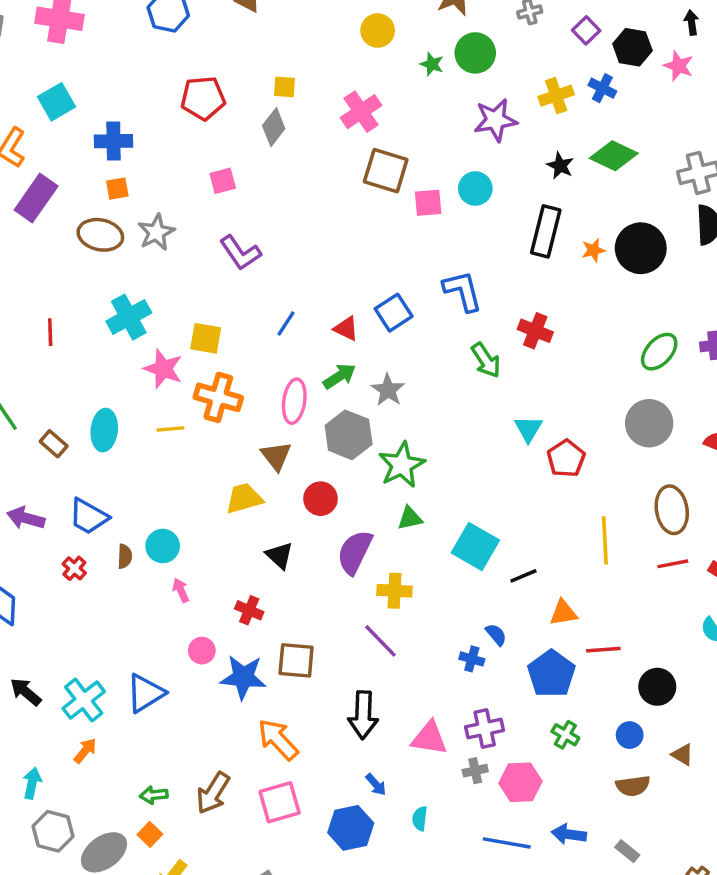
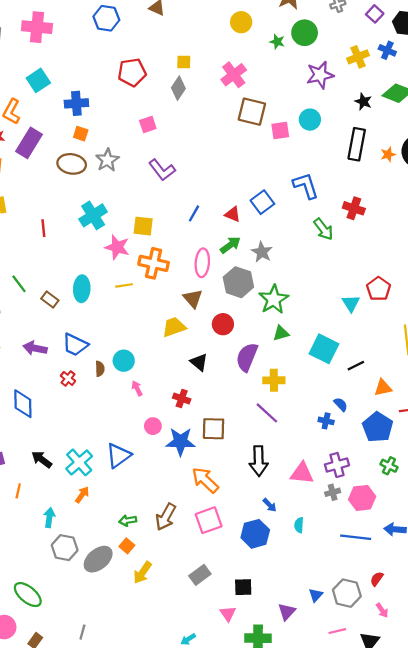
orange square: (117, 189) -> (81, 134), turned 32
cyan triangle: (528, 429) -> (351, 303), moved

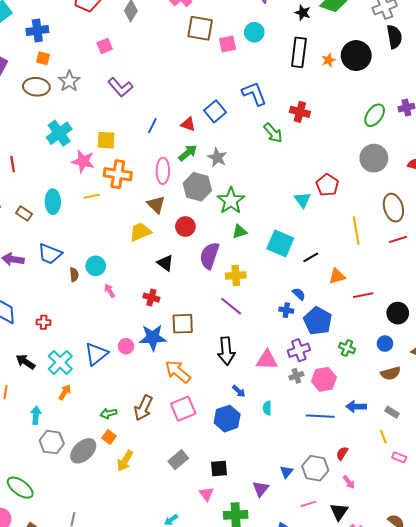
red line: (43, 228) -> (13, 164), moved
red cross: (68, 378) -> (44, 322), moved, turned -32
pink circle: (153, 426) -> (126, 346), moved
blue pentagon: (378, 427) -> (318, 321), moved

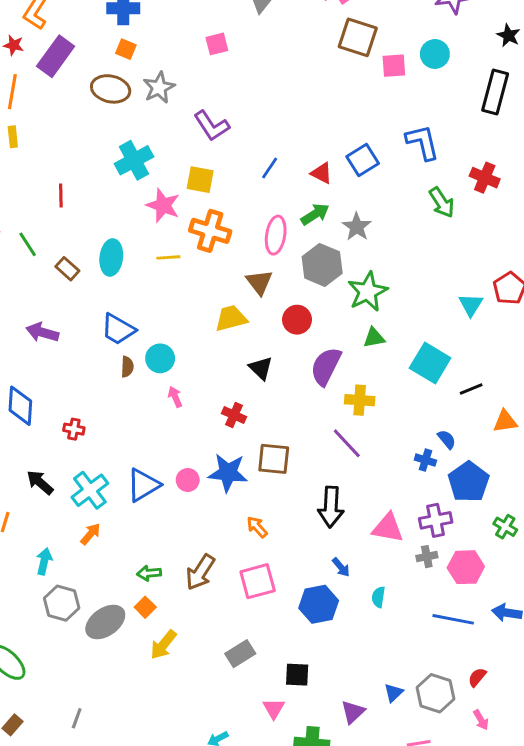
purple L-shape: (120, 87) -> (212, 126), moved
blue trapezoid: (50, 254) -> (118, 329), moved
orange arrow: (178, 372) -> (257, 527), size x0.6

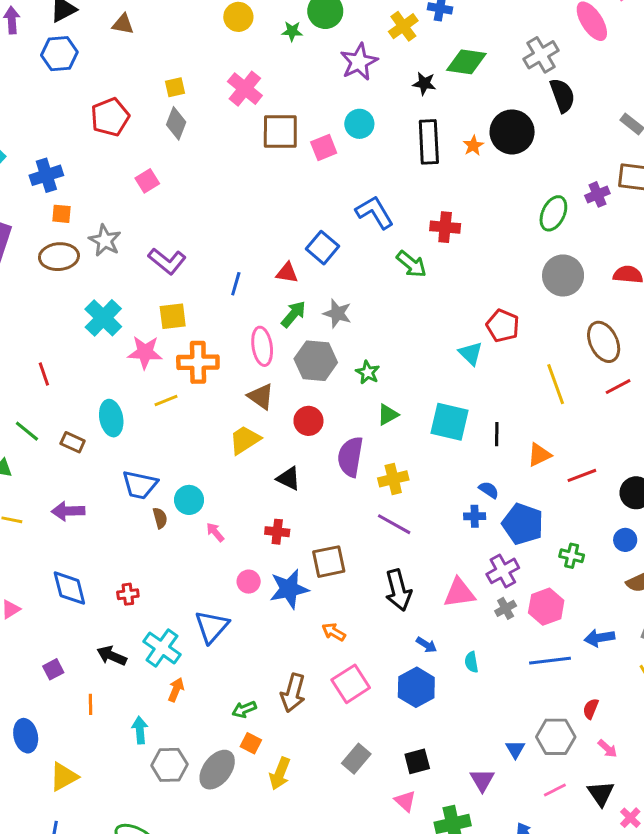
green star: (368, 292) -> (368, 372), size x0.6
black line: (471, 389) -> (497, 434), turned -50
pink circle: (188, 480) -> (249, 582), moved

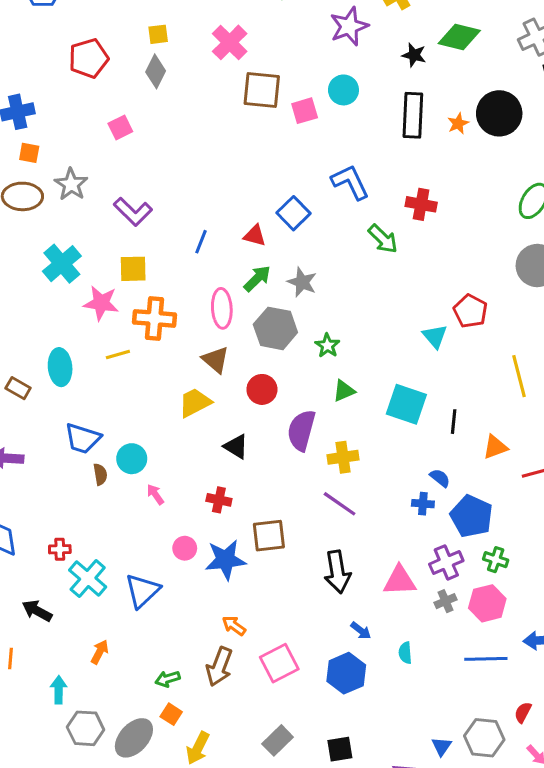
green cross: (572, 556) -> (496, 560), moved
orange arrow: (334, 632) -> (234, 626), moved
cyan cross: (162, 648) -> (88, 579), moved

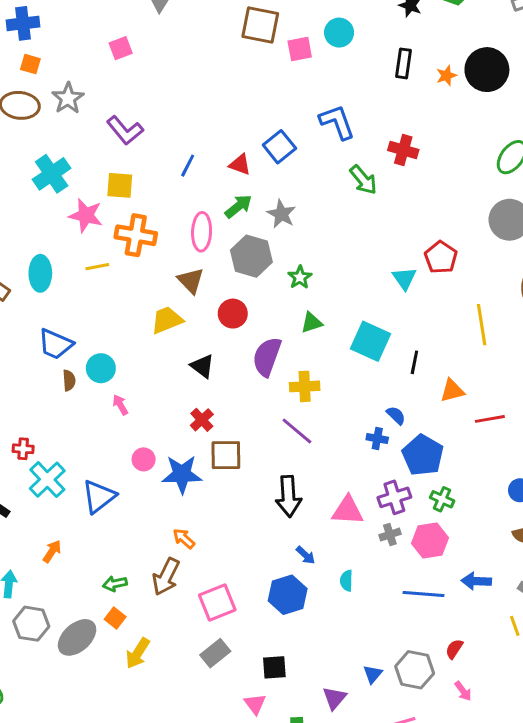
black rectangle: (413, 115) -> (404, 63), size x0.7
red cross: (219, 500) -> (202, 420), moved, turned 30
pink square: (279, 663) -> (217, 603), moved

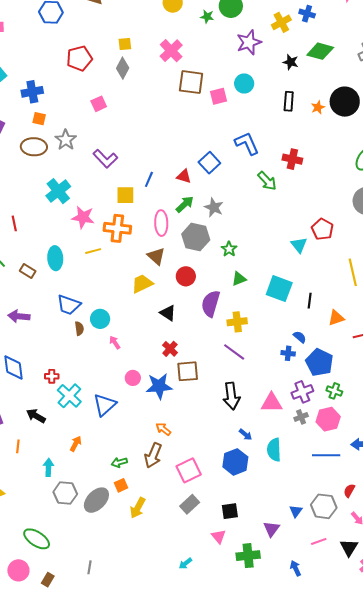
yellow square: (120, 185) -> (125, 195), moved
cyan semicircle: (346, 581) -> (274, 450), size x1.6
orange square: (115, 618) -> (121, 485), turned 32

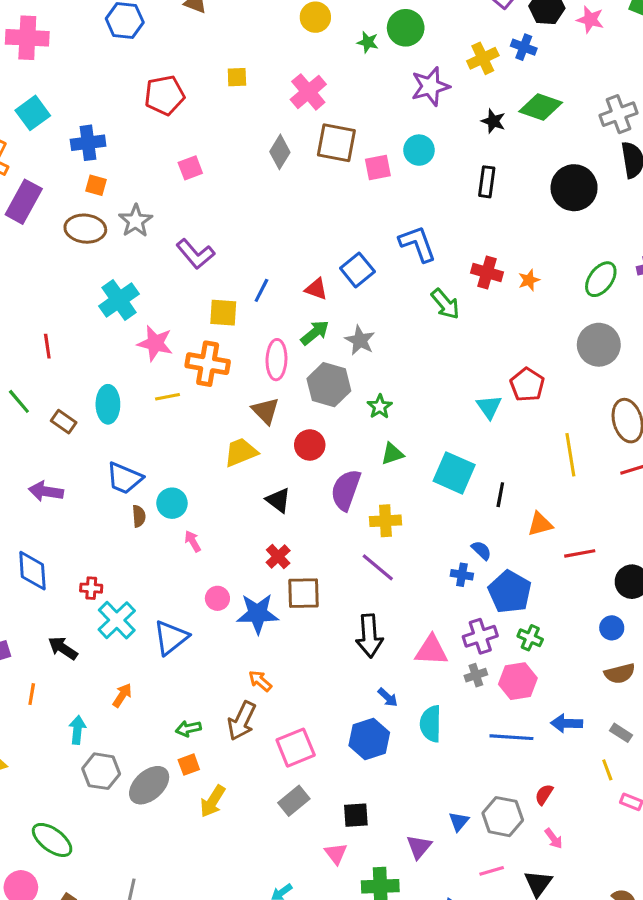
gray diamond: (123, 68) -> (280, 152), moved
orange star: (318, 107) -> (529, 280), moved

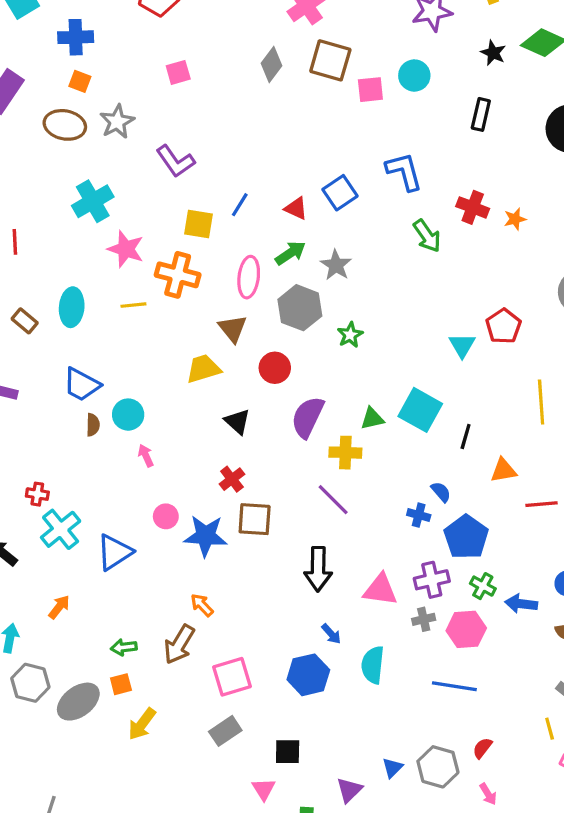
green triangle: (392, 454) -> (372, 419), moved
blue arrow: (567, 723) -> (521, 604), moved

